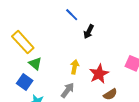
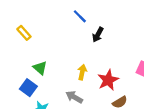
yellow rectangle: (23, 42) -> (24, 33), moved, size x0.6
gray arrow: (68, 90) -> (74, 97), turned -98

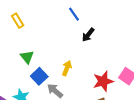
red star: (108, 80) -> (103, 81), moved
blue square: (28, 88) -> (39, 76), moved

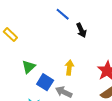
black arrow: (88, 35) -> (81, 30), turned -48
green triangle: (27, 57) -> (29, 67), turned 40

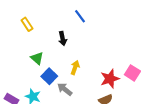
black arrow: (81, 30) -> (63, 39), moved
green triangle: (29, 67) -> (37, 58), turned -48

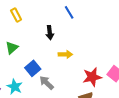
green triangle: (37, 58) -> (12, 48), moved, turned 32
yellow arrow: (75, 68) -> (65, 54), moved, turned 64

